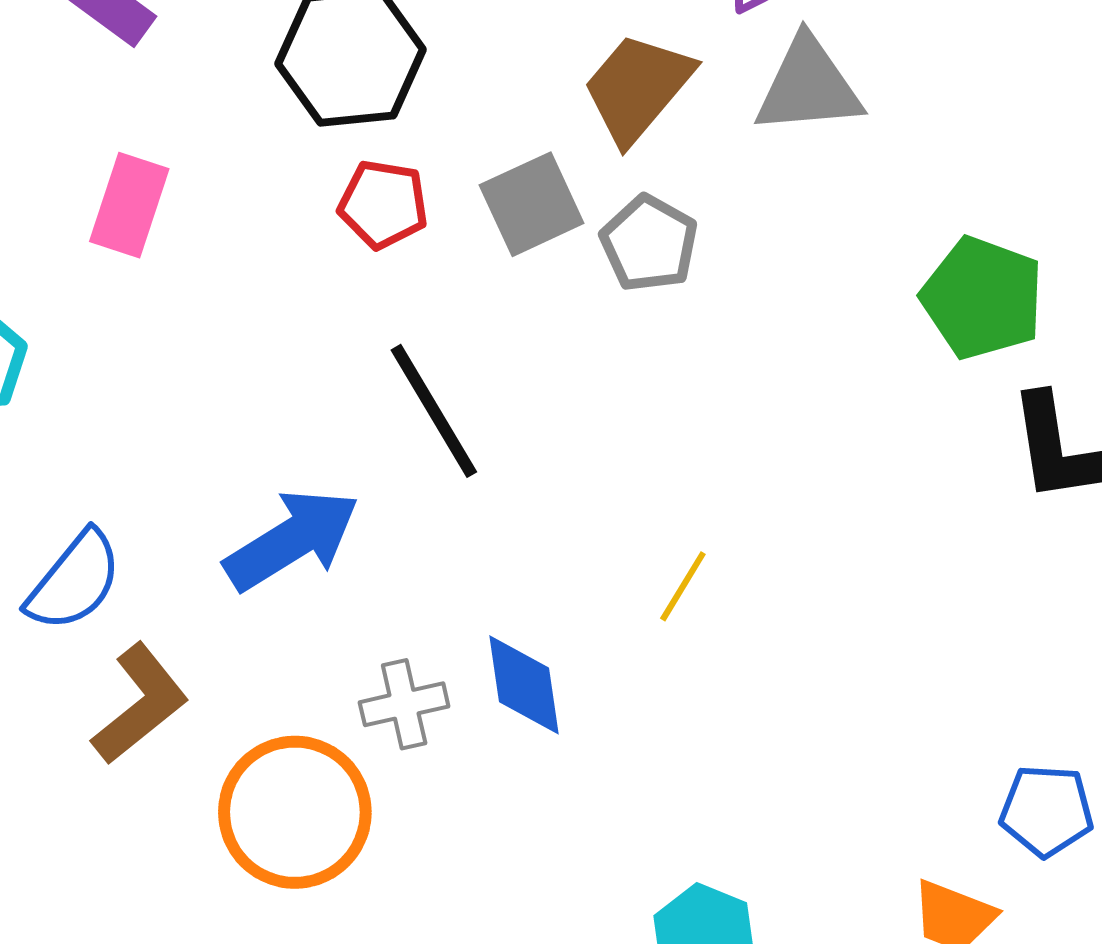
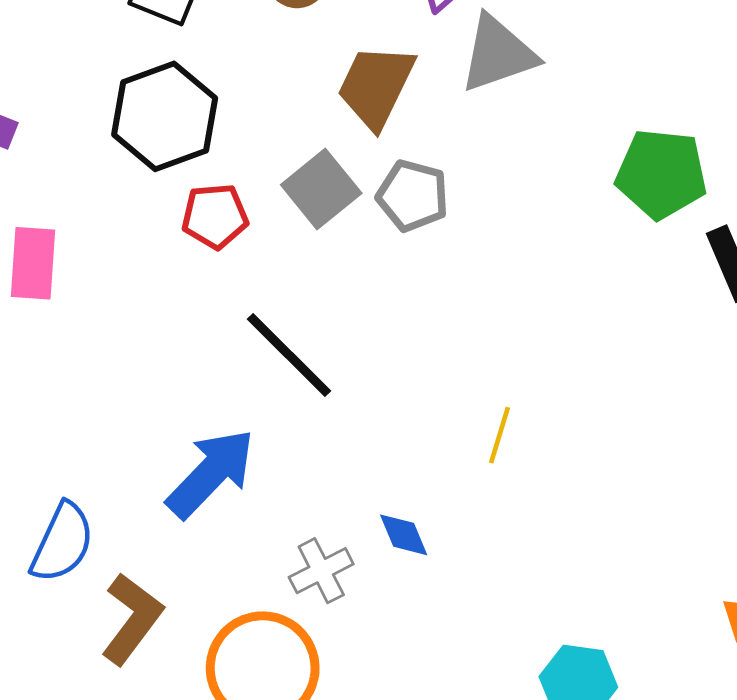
blue diamond: (524, 685) -> (404, 535), size x0.7

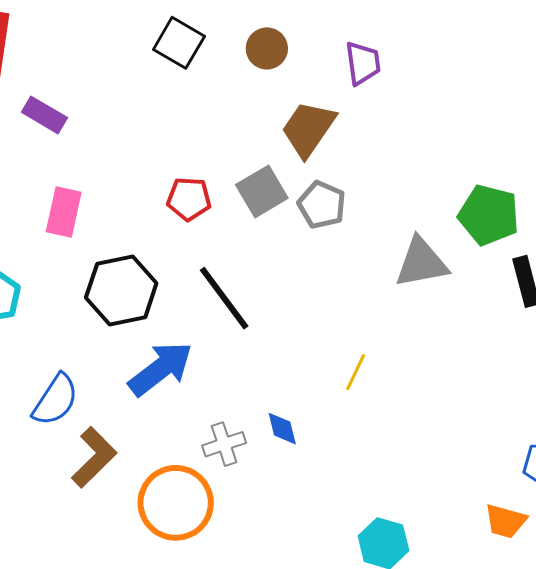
gray triangle: (498, 54) -> (421, 263), moved
black hexagon: (165, 116) -> (121, 290), moved

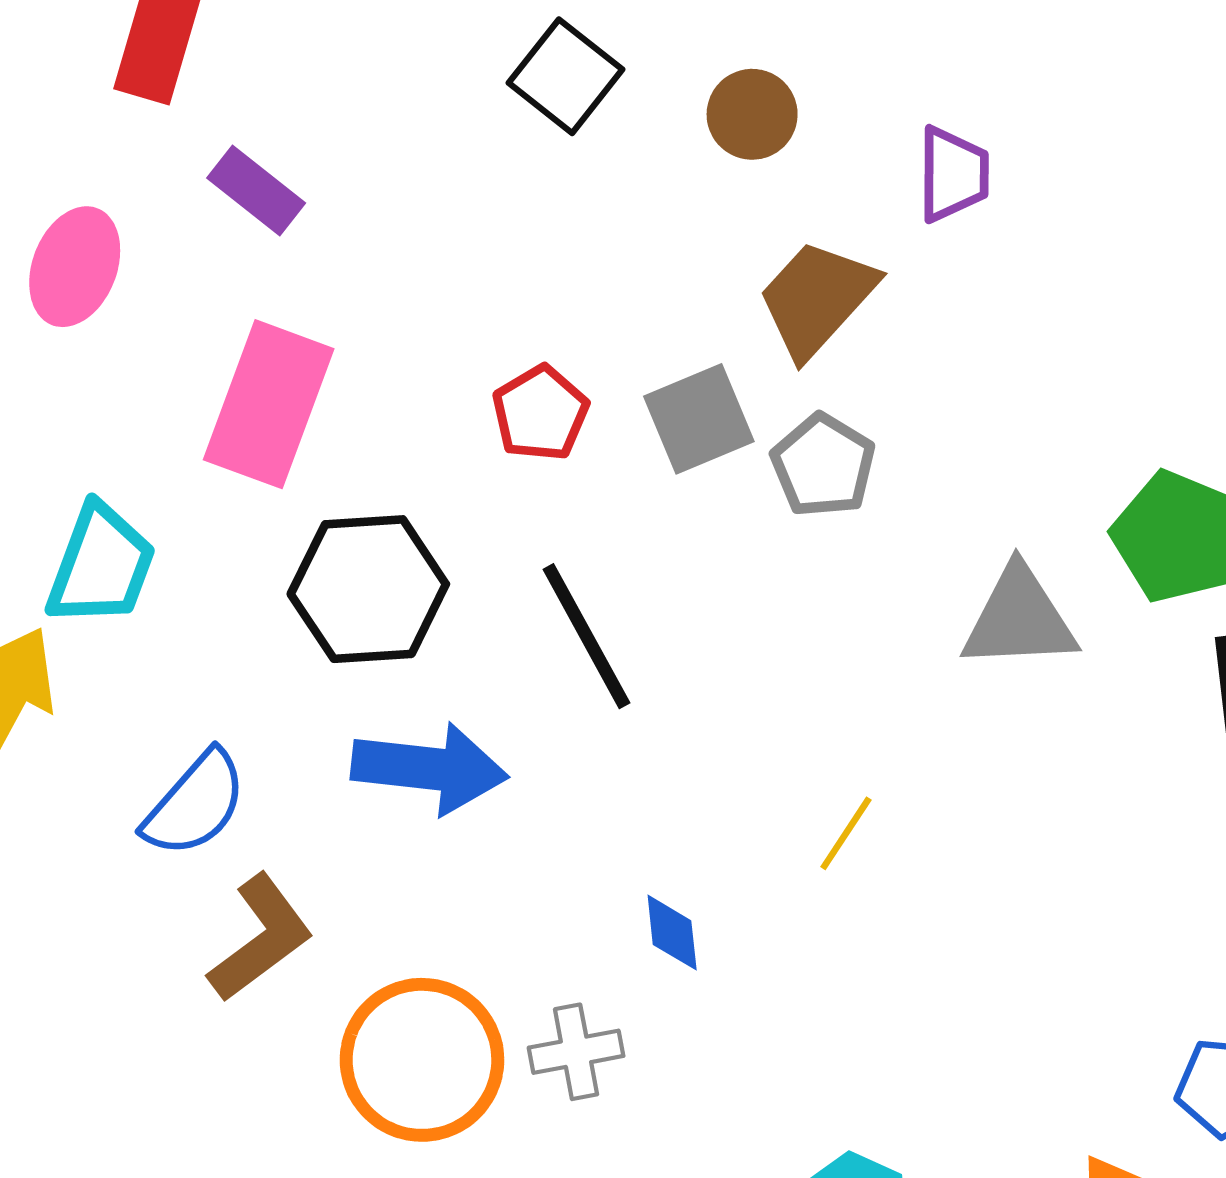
red pentagon: (189, 199) -> (540, 413), turned 30
pink rectangle: (64, 212) -> (269, 404), size x1.5
blue arrow: (161, 369) -> (430, 768), turned 36
gray cross: (224, 444) -> (576, 1052), moved

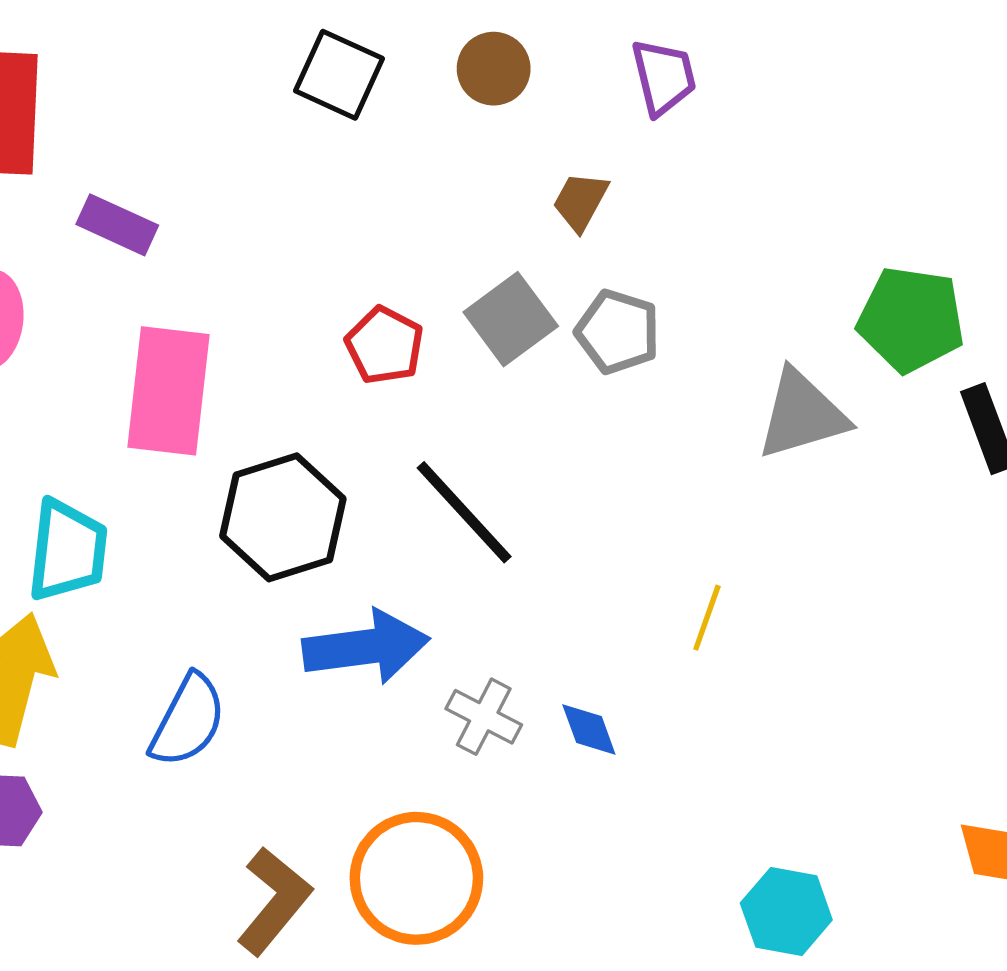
brown trapezoid: (817, 298) -> (580, 201), size x0.6
brown L-shape: (261, 938) -> (274, 901), moved
gray cross: (576, 1052) -> (484, 717), moved, turned -38

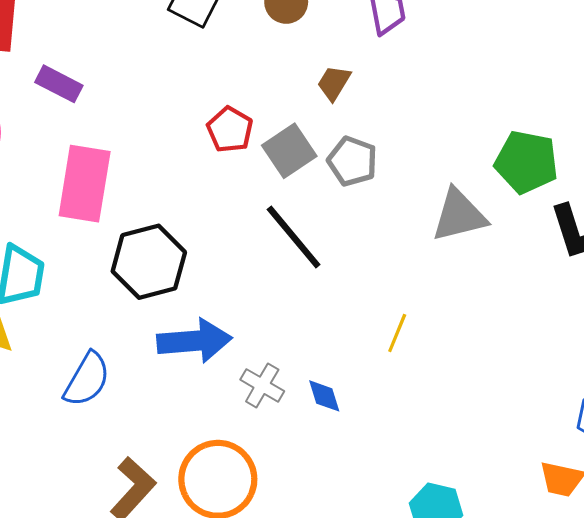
red pentagon: (384, 345) -> (230, 130), moved
black line: (464, 512) -> (294, 237), moved

